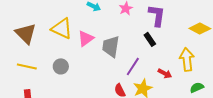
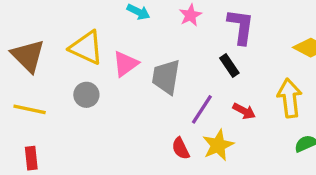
gray circle: (61, 66) -> (86, 95), moved
red arrow: (165, 73) -> (244, 111), moved

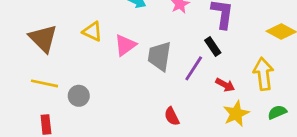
yellow triangle: (86, 48) -> (92, 31), size x0.7
gray circle: (86, 95) -> (79, 96), moved
purple line: (202, 109) -> (194, 68), moved
yellow star: (218, 145) -> (236, 114), moved

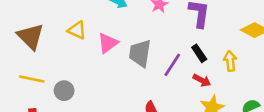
black rectangle: (213, 47) -> (199, 53), moved
yellow arrow: (263, 74) -> (230, 61), moved, size x0.7

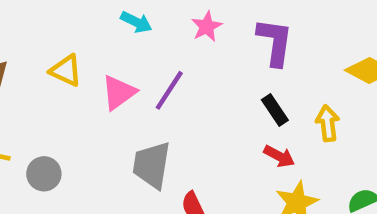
gray trapezoid: (140, 53) -> (152, 165), moved
purple line: (172, 65) -> (169, 90), moved

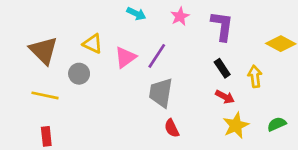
gray trapezoid: (152, 165) -> (161, 93), moved
gray circle: (44, 174) -> (79, 74), moved

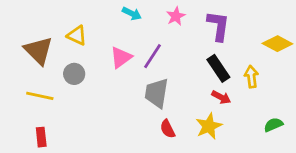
yellow triangle: (93, 44) -> (77, 35), moved
black rectangle: (222, 68) -> (218, 68), size x1.4
yellow star: (236, 125) -> (209, 126), moved

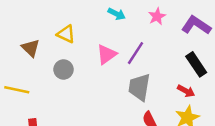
purple L-shape: (218, 26) -> (196, 25), turned -64
brown triangle: (38, 51) -> (31, 48), size x0.7
yellow line: (40, 96) -> (17, 90), moved
red arrow: (221, 97) -> (186, 91), moved

